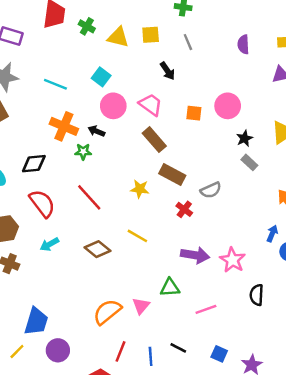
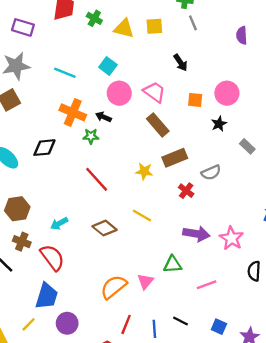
gray line: (188, 42) -> (193, 23), moved
black arrow: (167, 71) -> (180, 63), moved
black star: (245, 138) -> (219, 124), moved
brown rectangle: (172, 174) -> (175, 158), turned -50
red semicircle: (42, 203) -> (52, 258), moved

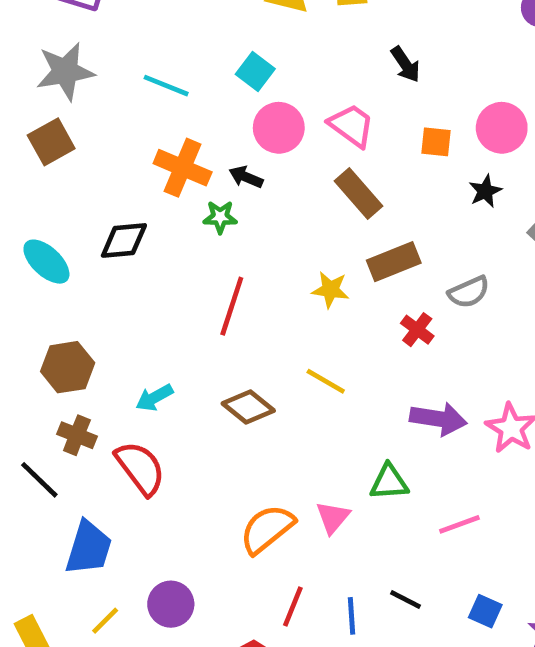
red line: (97, 179) -> (232, 306), turned 60
blue trapezoid: (47, 296) -> (89, 548), moved
yellow line: (29, 324) -> (105, 621), moved

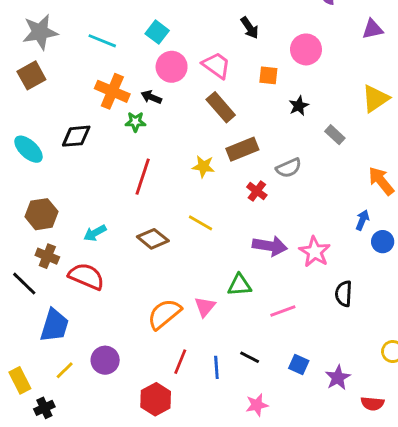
pink circle: (502, 128) -> (306, 49), moved
red semicircle: (140, 468) -> (86, 276), turned -30

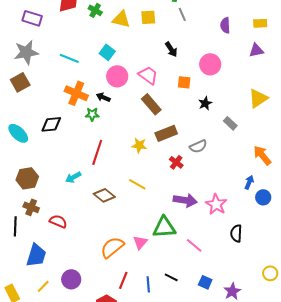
cyan arrow: (95, 233) -> (73, 177), moved
red semicircle: (86, 276) -> (58, 221), size x0.7
black line: (24, 284) -> (15, 226), turned 48
green triangle: (240, 285) -> (164, 227), size x1.4
pink line: (283, 311) -> (194, 245), turned 60

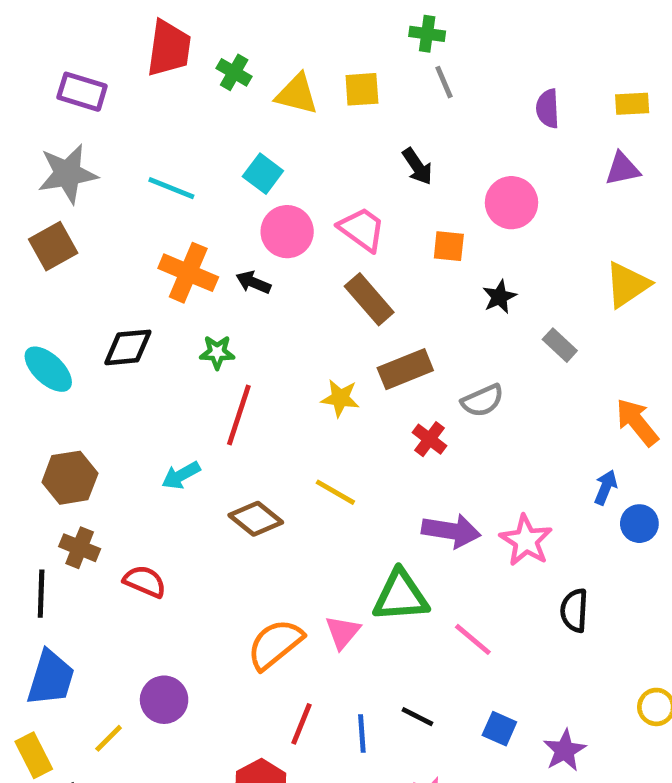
green star: (92, 114) -> (217, 352), moved
blue trapezoid: (36, 255) -> (51, 678), moved
purple circle: (71, 279) -> (164, 700), moved

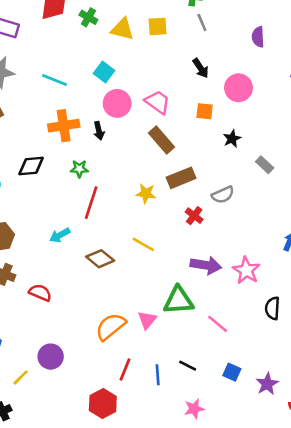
black arrow: (417, 166) -> (201, 68), moved
orange cross: (188, 273) -> (64, 126), turned -32
black arrow: (253, 282) -> (99, 131), turned -126

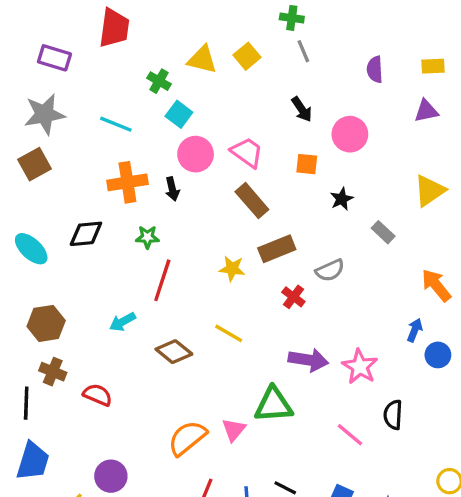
green cross: (88, 17) -> (159, 81), moved
yellow square: (158, 26) -> (247, 56), turned -36
pink line: (218, 324) -> (350, 435), moved

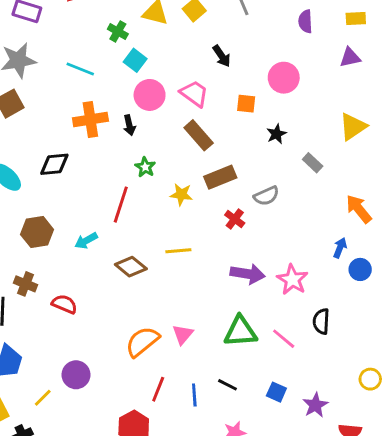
black arrow: (302, 109) -> (222, 56), moved
green star: (147, 237) -> (145, 167), moved, turned 30
brown hexagon: (46, 323) -> (37, 232), moved
yellow line: (229, 333) -> (178, 251), turned -35
green triangle: (274, 405) -> (240, 331), moved

